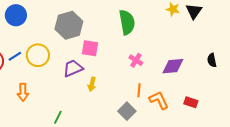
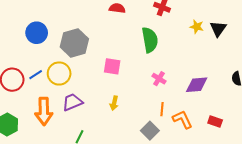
gray hexagon: (69, 25) -> (74, 43), moved
purple trapezoid: (73, 68) -> (72, 102), moved
orange arrow: (23, 92) -> (44, 111), size x1.5

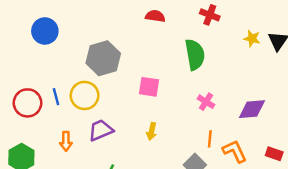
blue circle: (37, 33) -> (45, 31), moved
blue line: (36, 75) -> (56, 97), turned -72
orange arrow: (44, 111) -> (66, 141), size x0.6

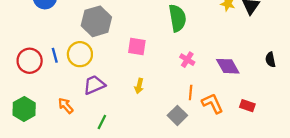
purple diamond: (252, 109) -> (228, 66), turned 65
orange arrow: (66, 141) -> (66, 106), moved, turned 140

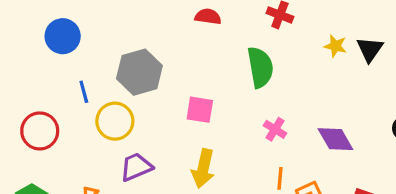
blue line: (55, 55) -> (84, 92), moved
yellow arrow: (139, 86) -> (203, 169), size x1.6

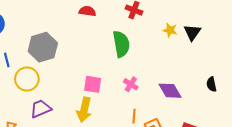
pink square: (200, 110) -> (93, 84), moved

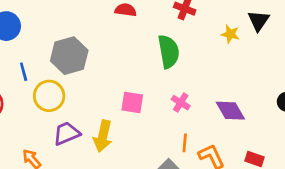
black triangle: (192, 32) -> (259, 21), moved
yellow arrow: (84, 110) -> (103, 136), moved

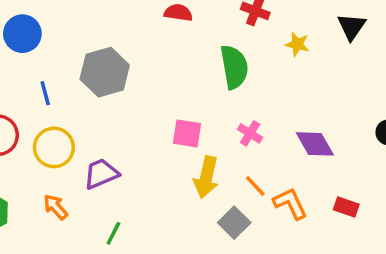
yellow star: (230, 34) -> (297, 44), moved
yellow circle: (49, 96) -> (54, 147), moved
yellow arrow: (103, 136) -> (206, 177), moved
orange line: (185, 143) -> (255, 186), turned -48

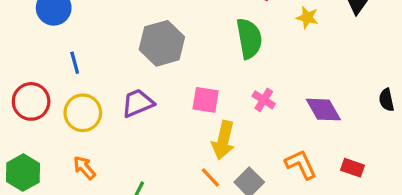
gray hexagon: (105, 72) -> (162, 43), moved
purple trapezoid: (101, 174) -> (138, 103), moved
orange line: (255, 186) -> (210, 177), moved

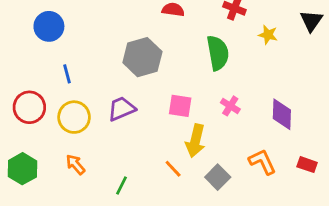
purple diamond: (323, 110) -> (282, 114), turned 32
orange line: (210, 177) -> (173, 169), moved

